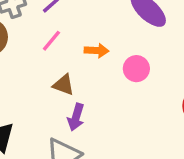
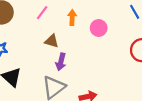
orange arrow: (97, 51) -> (72, 18), turned -88

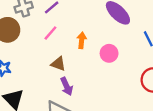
purple arrow: (61, 62) -> (67, 86), turned -42

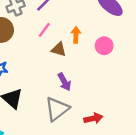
brown triangle: (58, 64) -> (59, 49), moved

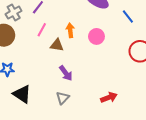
gray triangle: (57, 109) -> (63, 98), size x0.6
red arrow: (93, 118) -> (109, 98), moved

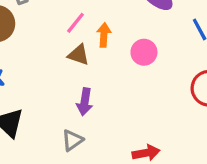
pink line: (42, 30) -> (76, 23), moved
purple arrow: (66, 73) -> (85, 102), turned 35

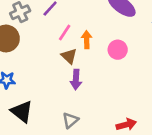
brown triangle: (78, 55) -> (69, 56), turned 30
purple arrow: (85, 102) -> (76, 79), moved

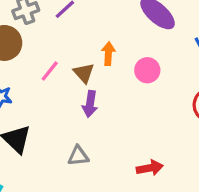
pink line: (65, 33) -> (50, 71), moved
gray triangle: (70, 120) -> (78, 156), turned 30

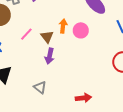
pink circle: (147, 70) -> (81, 30), moved
gray triangle: (78, 156) -> (40, 87), turned 40

